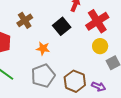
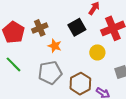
brown cross: (25, 20) -> (40, 28), moved
yellow circle: (100, 46) -> (97, 52), moved

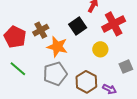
orange star: (55, 46) -> (57, 47), size x1.5

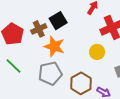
black square: (78, 26) -> (58, 21), moved

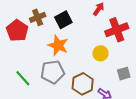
brown cross: (39, 29) -> (38, 17), moved
green line: (13, 66) -> (23, 78), moved

